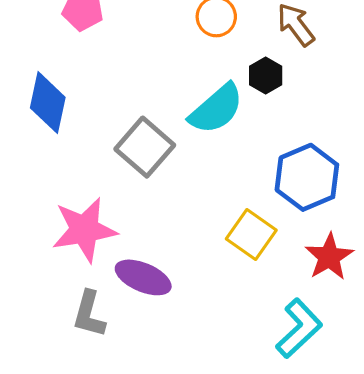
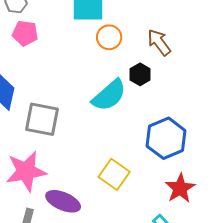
gray square: (145, 147) -> (42, 119), moved, turned -30
yellow square: (251, 235) -> (114, 174), moved

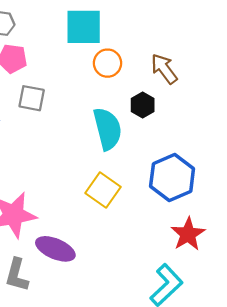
cyan semicircle: (109, 95) -> (108, 129), turned -63
gray square: (42, 119) -> (32, 98), moved, size x0.7
yellow square: (114, 174) -> (103, 190), moved

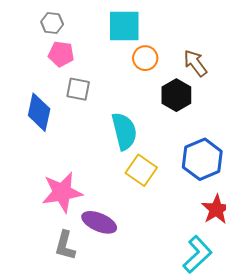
black hexagon: (143, 105) -> (176, 95), size x1.4
cyan semicircle: (108, 129) -> (124, 131), moved

